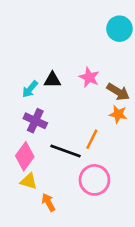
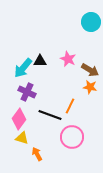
cyan arrow: (30, 89) -> (23, 68), size x1.5

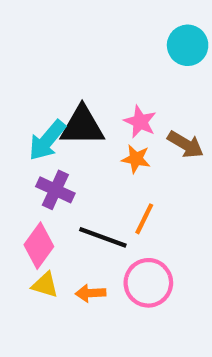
black triangle: (40, 61) -> (82, 126), size x1.6
orange star: (90, 87) -> (136, 159), moved
orange arrow: (37, 154) -> (91, 293), moved, turned -64

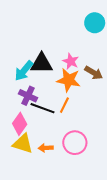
orange star: (136, 159) -> (69, 80), size x1.6
orange line: (144, 219) -> (64, 105), moved
black line: (103, 237) -> (43, 108), moved
yellow triangle: (45, 285) -> (23, 144), size x1.5

